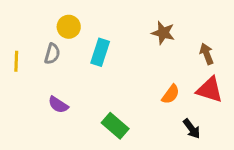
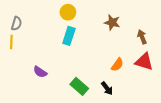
yellow circle: (69, 27) -> (68, 12), moved
gray semicircle: (52, 54) -> (16, 24), moved
black arrow: (192, 129) -> (107, 88), moved

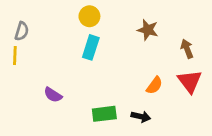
red triangle: (144, 62) -> (190, 81), turned 36
green rectangle: (79, 86) -> (104, 114), turned -48
black arrow: (107, 88) -> (141, 117), turned -40

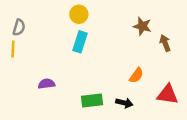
brown star: (148, 30) -> (142, 26), moved
red triangle: (190, 81) -> (167, 95), moved, turned -45
purple semicircle: (53, 95) -> (47, 84), turned 140

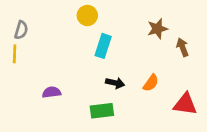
brown star: (142, 26) -> (157, 29), turned -30
cyan rectangle: (80, 42) -> (103, 46), moved
black arrow: (124, 103) -> (115, 83), moved

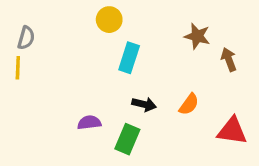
brown star: (157, 29) -> (197, 36), turned 30
purple semicircle: (52, 92) -> (89, 123), moved
green rectangle: (102, 111) -> (127, 139), turned -60

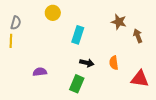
yellow circle: (109, 20) -> (53, 13), moved
orange semicircle: (189, 104) -> (114, 63), turned 136
purple semicircle: (89, 123) -> (40, 72), moved

